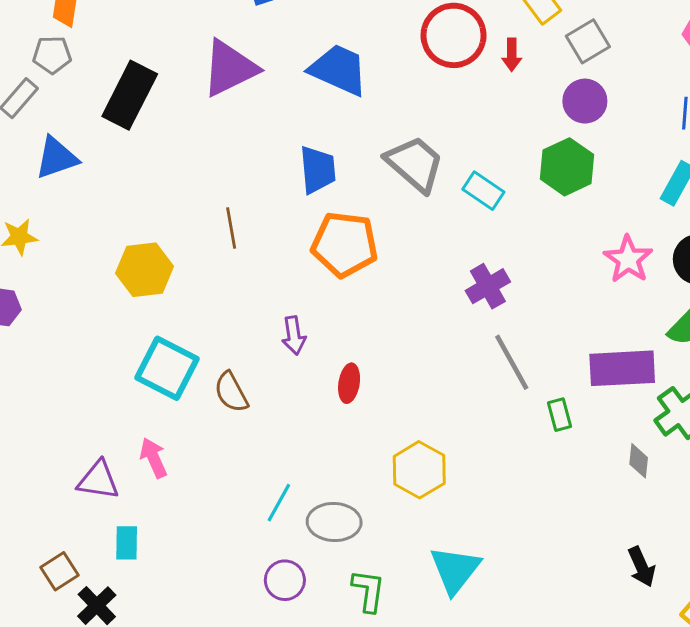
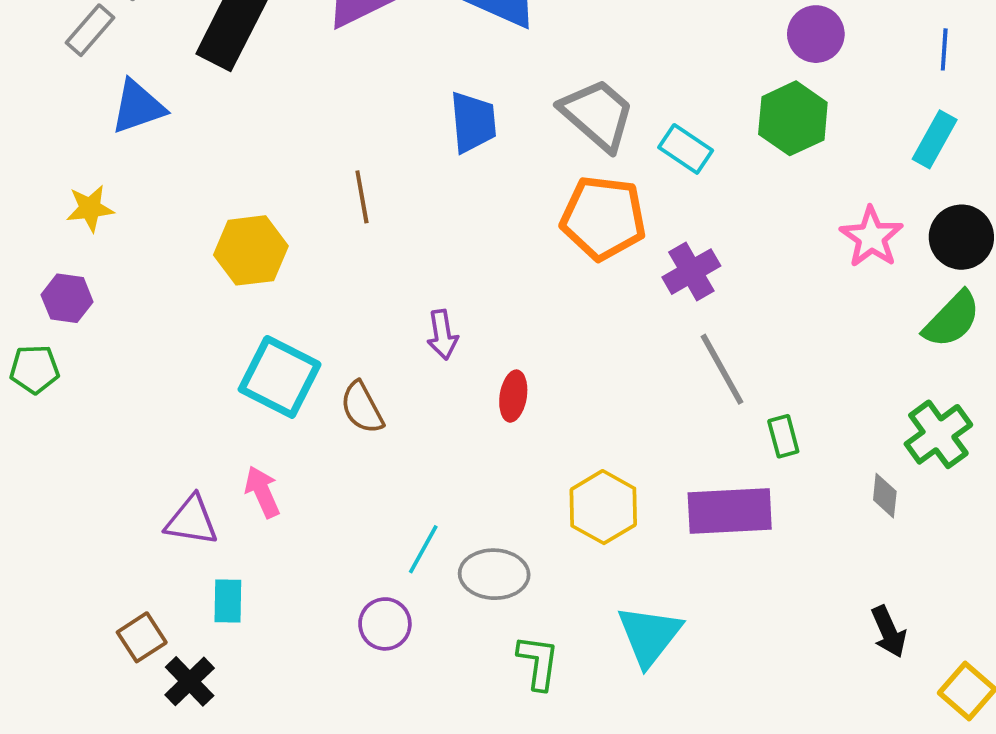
orange pentagon: (345, 244) -> (603, 218), moved
purple rectangle: (622, 368) -> (730, 511), moved
purple circle: (285, 580) -> (385, 624), moved

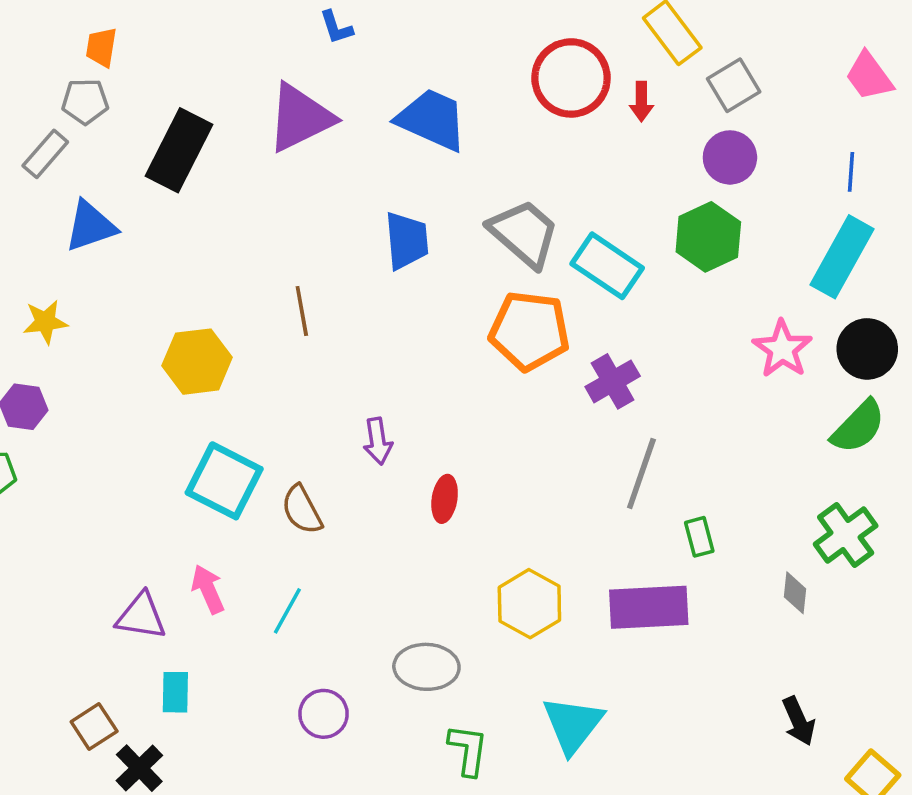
cyan rectangle: (935, 139) -> (842, 257), size x1.5
cyan rectangle: (686, 149) -> (607, 266), size x1.4
gray line: (722, 369) -> (641, 474), turned 48
cyan line: (423, 549) -> (287, 611), moved

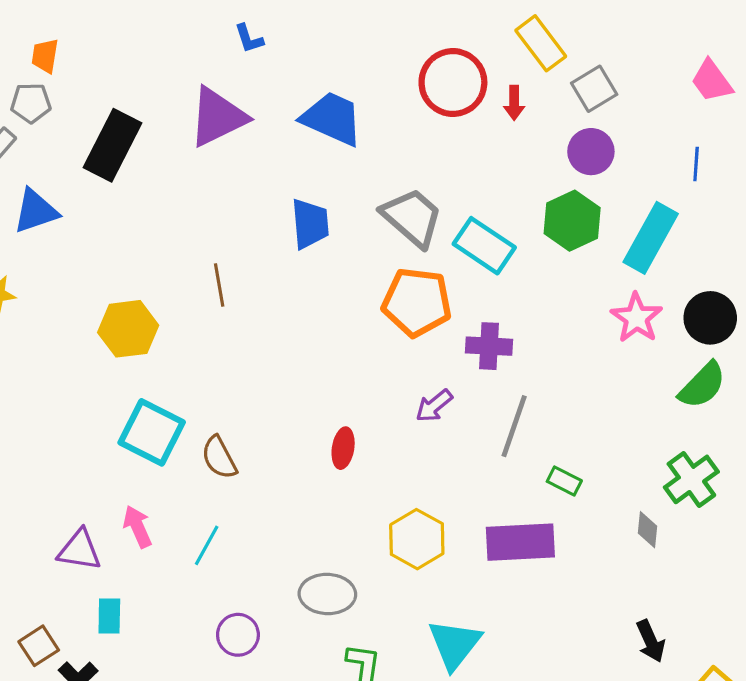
cyan rectangle: (842, 257) -> (651, 238), moved
purple cross: (613, 381) -> (489, 346), turned 33
purple arrow: (378, 441) -> (434, 406), moved, turned 60
green rectangle: (699, 537) -> (564, 481), turned -48

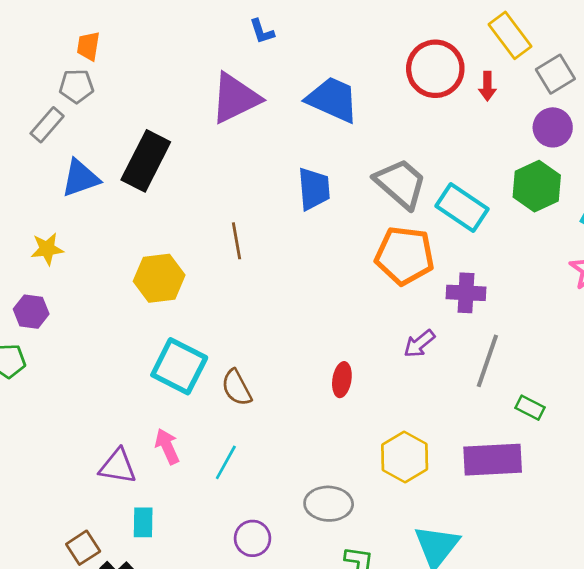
black rectangle: (112, 145) -> (146, 161), moved

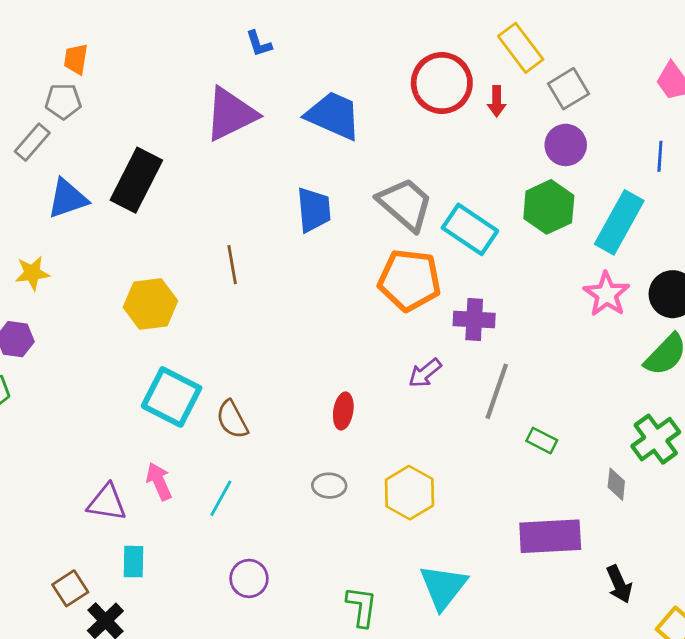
purple rectangle: (493, 460) -> (550, 536), moved
gray ellipse: (329, 504) -> (329, 486), moved, size x0.7

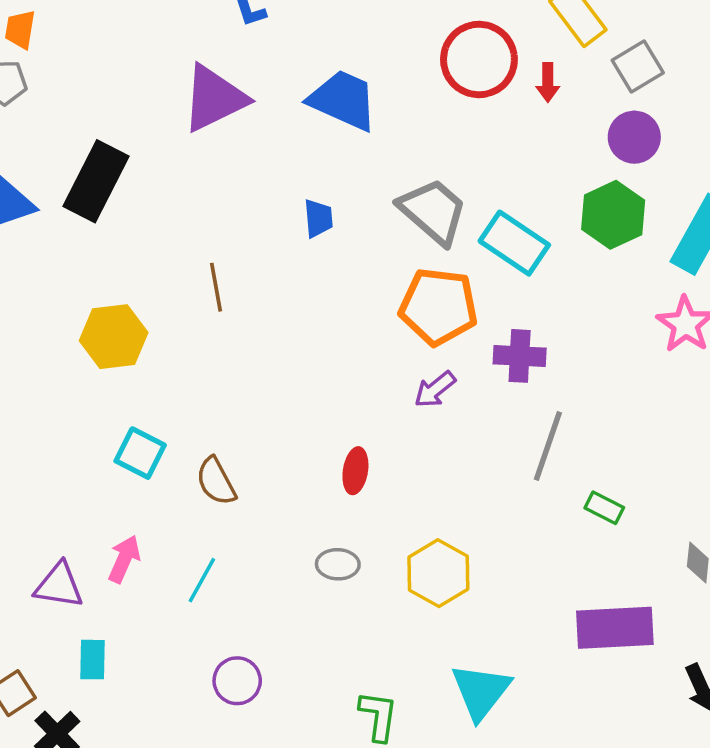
blue trapezoid: (314, 210) -> (318, 218), size x0.7
purple arrow: (425, 373) -> (435, 390), moved
cyan square: (172, 397) -> (140, 453), size x0.7
pink arrow: (159, 481) -> (124, 559), turned 48

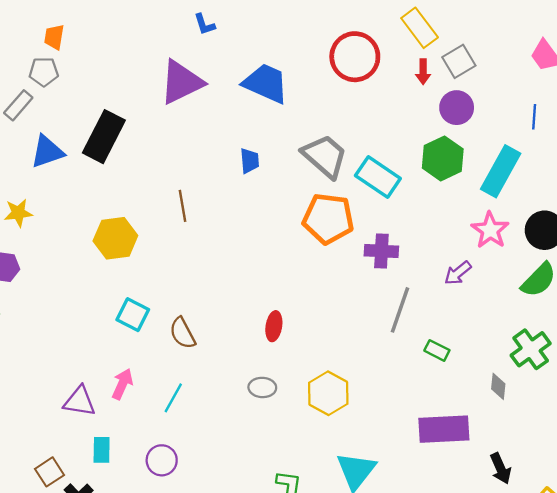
red arrow: (548, 82) -> (423, 72), moved
purple arrow: (435, 390) -> (458, 273), moved
purple circle: (237, 681) -> (162, 460), moved

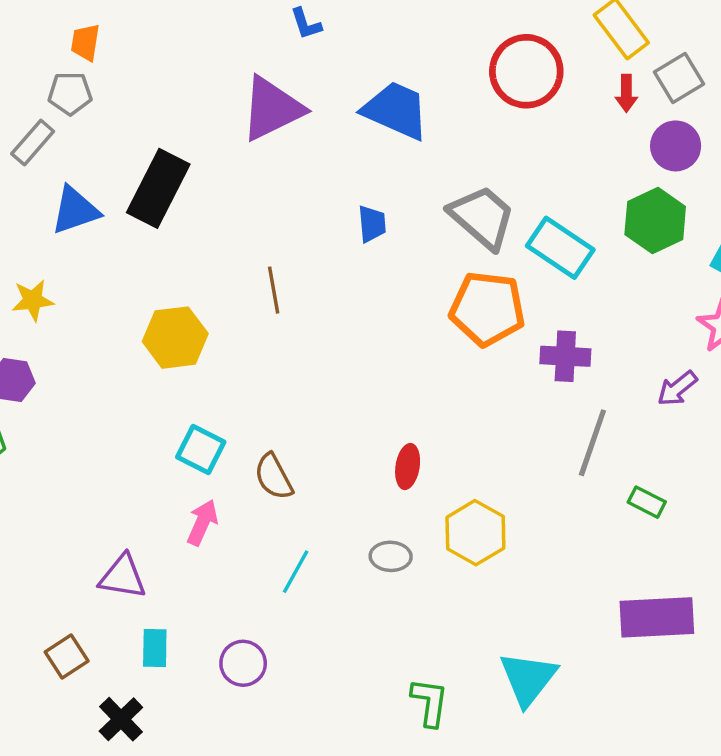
pink arrow: (122, 384) -> (202, 522), moved
yellow hexagon: (328, 393) -> (475, 533), moved
cyan line: (173, 398) -> (296, 572), moved
brown square: (50, 472) -> (67, 656), moved

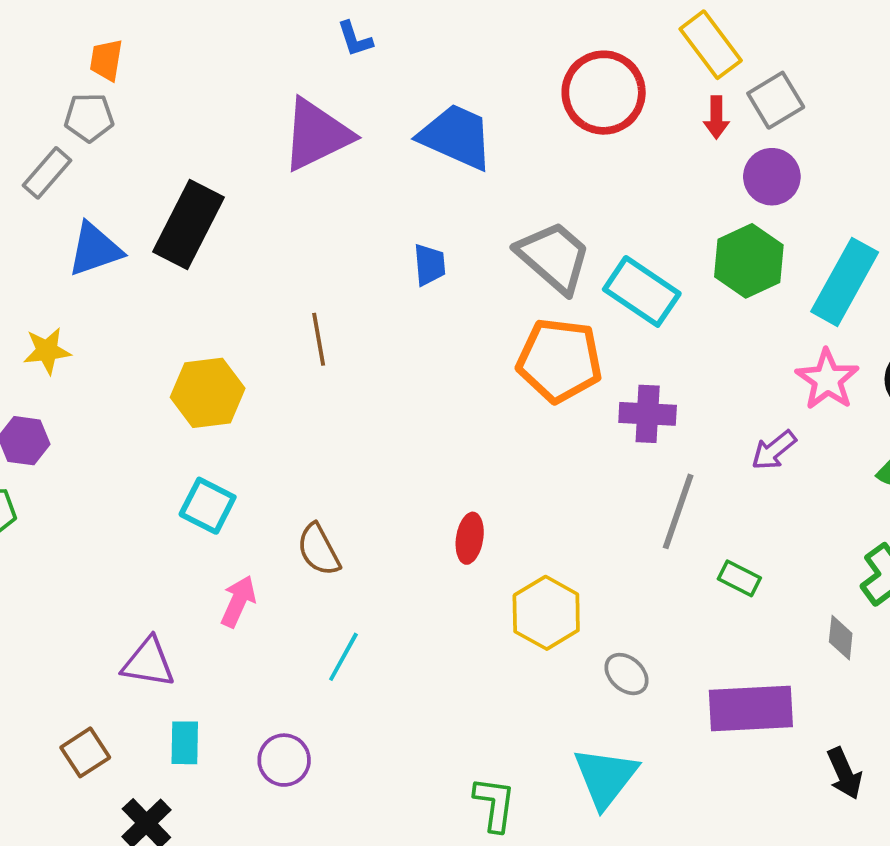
cyan square: (201, 450) -> (208, 506), moved
gray ellipse: (391, 556) -> (626, 674), moved, turned 39

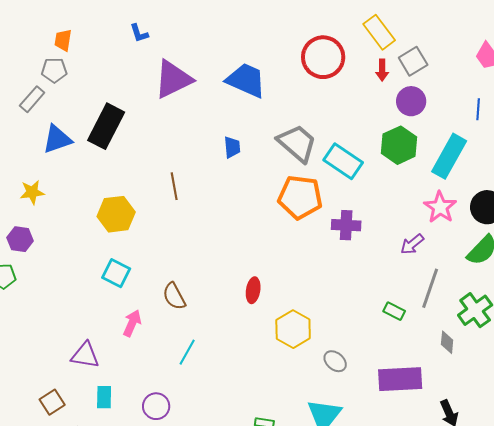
blue L-shape: (355, 39) -> (139, 33), moved
gray line: (678, 511) -> (430, 288), moved

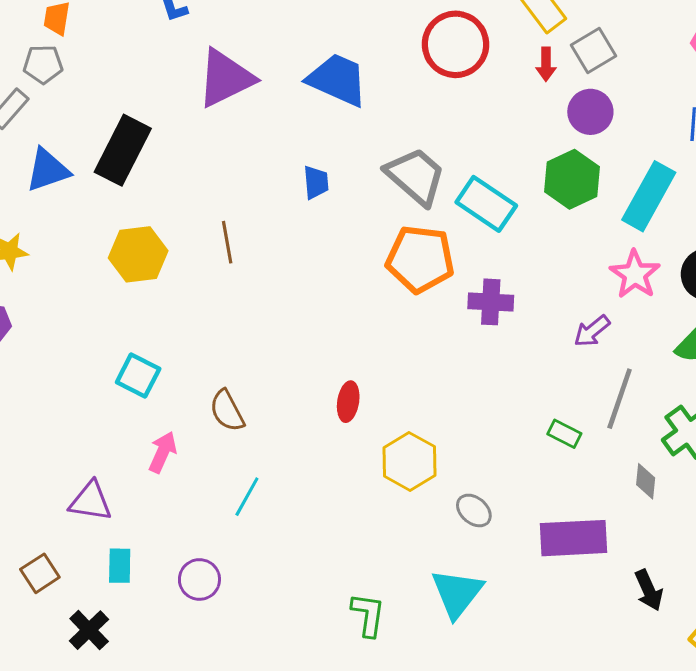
yellow hexagon: (116, 214) -> (138, 254), moved

